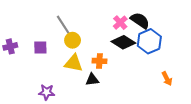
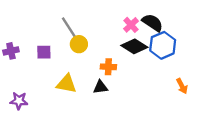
yellow triangle: (74, 63) -> (66, 84), moved
purple star: (47, 92) -> (19, 101), moved

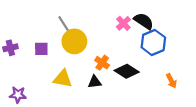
yellow circle: (79, 44) -> (74, 41), size x1.5
black diamond: (134, 46) -> (127, 71), moved
orange cross: (108, 67) -> (102, 63), turned 32

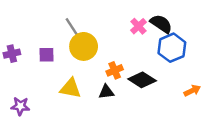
orange cross: (102, 63) -> (115, 70), turned 32
orange arrow: (171, 81) -> (192, 91), turned -88

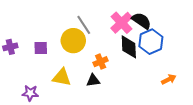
pink cross: (138, 26) -> (122, 23), size x1.5
gray line: (73, 29) -> (84, 25), moved
black diamond: (142, 80) -> (129, 47), moved, turned 55
purple star: (20, 106) -> (30, 93), moved

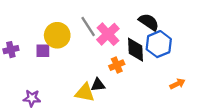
pink cross: (122, 23) -> (108, 34), moved
yellow circle: (73, 41) -> (57, 35), moved
orange cross: (101, 62) -> (117, 65), moved
yellow triangle: (62, 77) -> (85, 93), moved

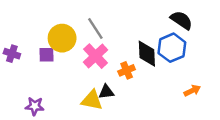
black semicircle: (149, 22) -> (181, 20), moved
pink cross: (108, 34) -> (95, 56), moved
purple cross: (11, 50) -> (12, 54), turned 32

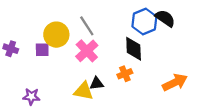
blue hexagon: (172, 48) -> (144, 22), moved
orange cross: (127, 70) -> (125, 74), moved
orange arrow: (192, 91) -> (175, 82), size x1.6

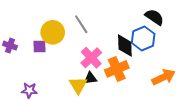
blue hexagon: (144, 22) -> (143, 38), moved
pink cross: (87, 51) -> (91, 58), moved
orange cross: (125, 74) -> (117, 69), size x1.6
yellow triangle: (84, 91) -> (78, 85), turned 48

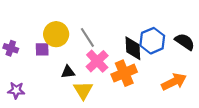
black semicircle: (154, 17) -> (185, 42), moved
gray line: (81, 24) -> (87, 37), moved
black triangle: (90, 78) -> (68, 72), moved
purple star: (29, 90) -> (16, 90), moved

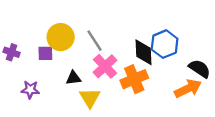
black semicircle: (185, 42) -> (200, 69), moved
purple star: (16, 90) -> (30, 90), moved

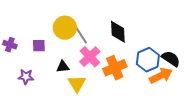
yellow circle: (61, 37) -> (65, 28), moved
blue hexagon: (165, 44) -> (148, 60), moved
black diamond: (144, 52) -> (118, 32), moved

